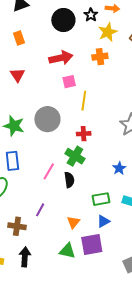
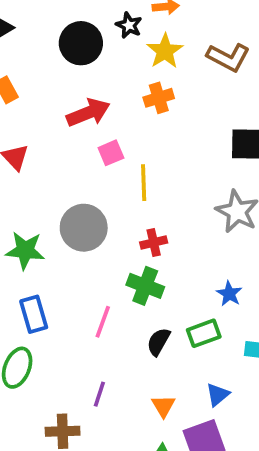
black semicircle: (69, 180) -> (158, 342), moved, turned -133
green rectangle: (101, 199) -> (204, 333), moved

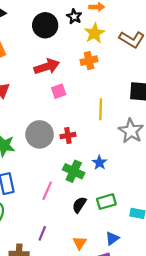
yellow line: (144, 183) -> (101, 109), moved
red cross: (154, 242) -> (68, 135), moved
blue star: (229, 294) -> (99, 163), moved

